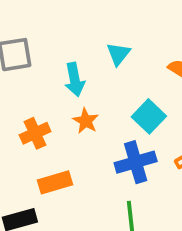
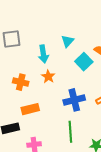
cyan square: (149, 116) -> (84, 62), moved
orange cross: (35, 133) -> (21, 82), turned 35

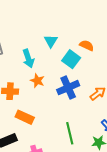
blue cross: (74, 100) -> (68, 88), moved
orange rectangle: (30, 109) -> (25, 117), turned 48

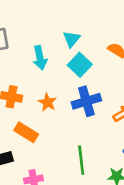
cyan square: (71, 59) -> (80, 65), moved
orange star: (37, 81) -> (47, 102), moved

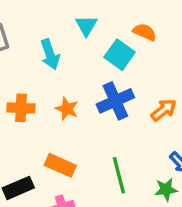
cyan square: (80, 65) -> (120, 55), moved
orange rectangle: (26, 132) -> (60, 165), moved

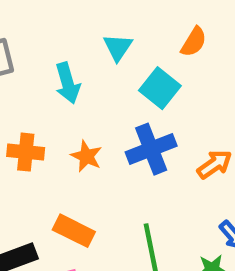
orange semicircle: (145, 32) -> (194, 42), moved, turned 95

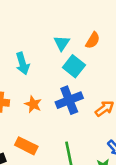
cyan triangle: (118, 47) -> (62, 43), moved

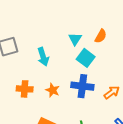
blue cross: (69, 100) -> (82, 86), turned 30

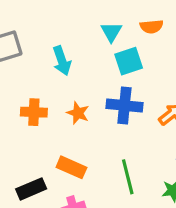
orange semicircle: (101, 36) -> (151, 27), turned 56
cyan square: (86, 58) -> (129, 61), turned 36

